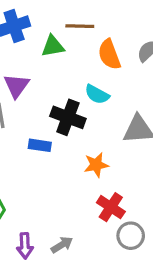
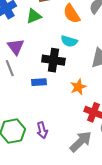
gray arrow: (62, 245) -> (81, 142), moved, size x1.6
purple arrow: (25, 246) -> (42, 130), moved

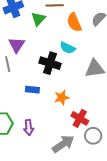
green triangle: (34, 16) -> (38, 19), turned -35
blue rectangle: (39, 82) -> (32, 90), moved
orange star: (78, 87) -> (62, 98), moved

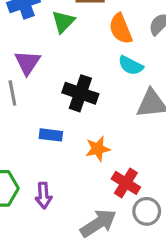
cyan semicircle: (68, 48) -> (131, 65), moved

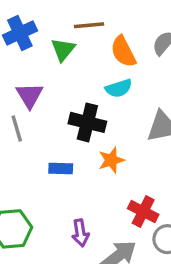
cyan semicircle: (131, 65) -> (119, 88), moved, turned -40
orange star: (98, 149) -> (111, 160), moved
purple arrow: (44, 195) -> (80, 233), moved

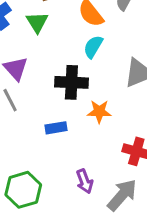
cyan semicircle: (119, 88) -> (93, 47), turned 150
orange star: (111, 160) -> (99, 112), turned 30

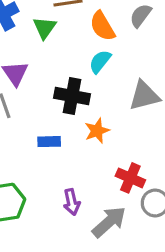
orange star: (99, 112) -> (97, 131), turned -30

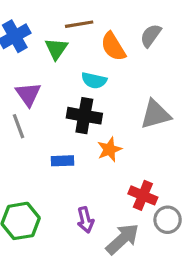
cyan semicircle: (100, 62) -> (94, 80), moved, turned -115

